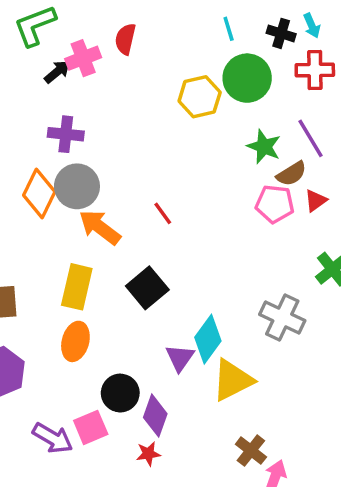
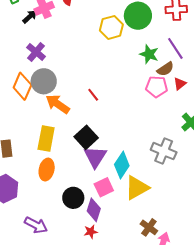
purple cross: (66, 134) -> (36, 52), turned 36
purple triangle: (180, 358) -> (95, 157), moved, size x1.4
pink square: (91, 427) -> (104, 187), moved

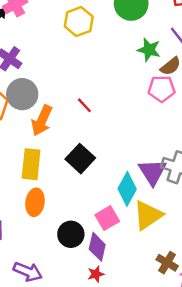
yellow hexagon: (111, 27) -> (79, 22), moved
orange arrow: (58, 104) -> (42, 121), turned -95
purple triangle: (95, 157) -> (152, 172), moved

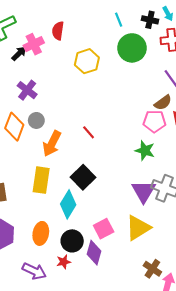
green star: (149, 50) -> (145, 151), moved
gray circle: (22, 94) -> (36, 120), size x0.6
cyan diamond: (127, 189) -> (68, 204), moved
orange ellipse: (35, 202) -> (41, 233), moved
red star: (96, 274) -> (64, 262), moved

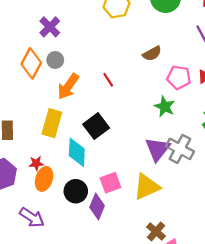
brown semicircle: (163, 103) -> (152, 54), moved
cyan diamond: (68, 204) -> (77, 152), turned -36
red star: (64, 262) -> (36, 163), moved

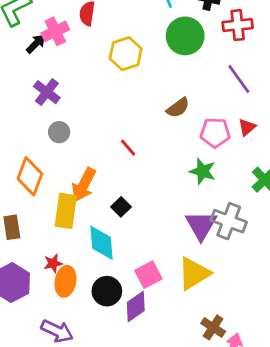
orange diamond: (31, 63) -> (30, 176), moved
orange arrow: (68, 86) -> (84, 185), moved
black square: (96, 126) -> (121, 207), size x0.6
purple diamond: (97, 206) -> (136, 306), turned 40

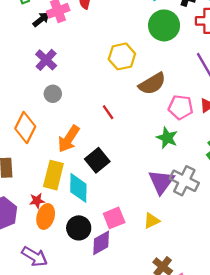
yellow hexagon: (126, 54) -> (122, 56), moved
brown semicircle: (178, 108) -> (152, 84), size x1.4
black square: (121, 207) -> (97, 160), size x1.5
yellow rectangle: (66, 211) -> (53, 175), moved
yellow triangle: (194, 273) -> (152, 221), size x0.6

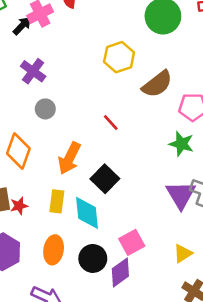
yellow rectangle: (53, 175) -> (57, 201), size x0.7
red star: (37, 201) -> (19, 206), moved
yellow triangle: (152, 221) -> (183, 253), moved

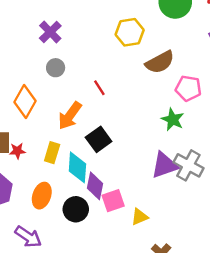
red line: (111, 122) -> (99, 88), moved
purple triangle: (181, 195) -> (164, 165), turned 32
yellow triangle: (183, 253) -> (140, 217), moved
purple diamond: (120, 272) -> (95, 186), moved, turned -52

